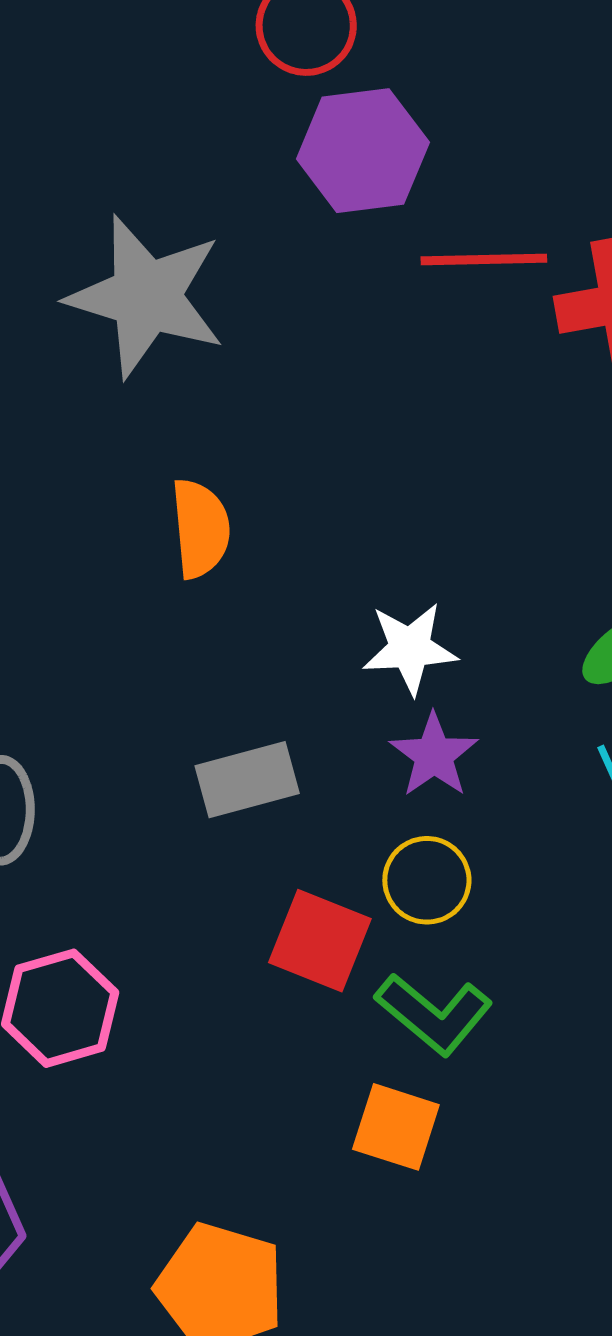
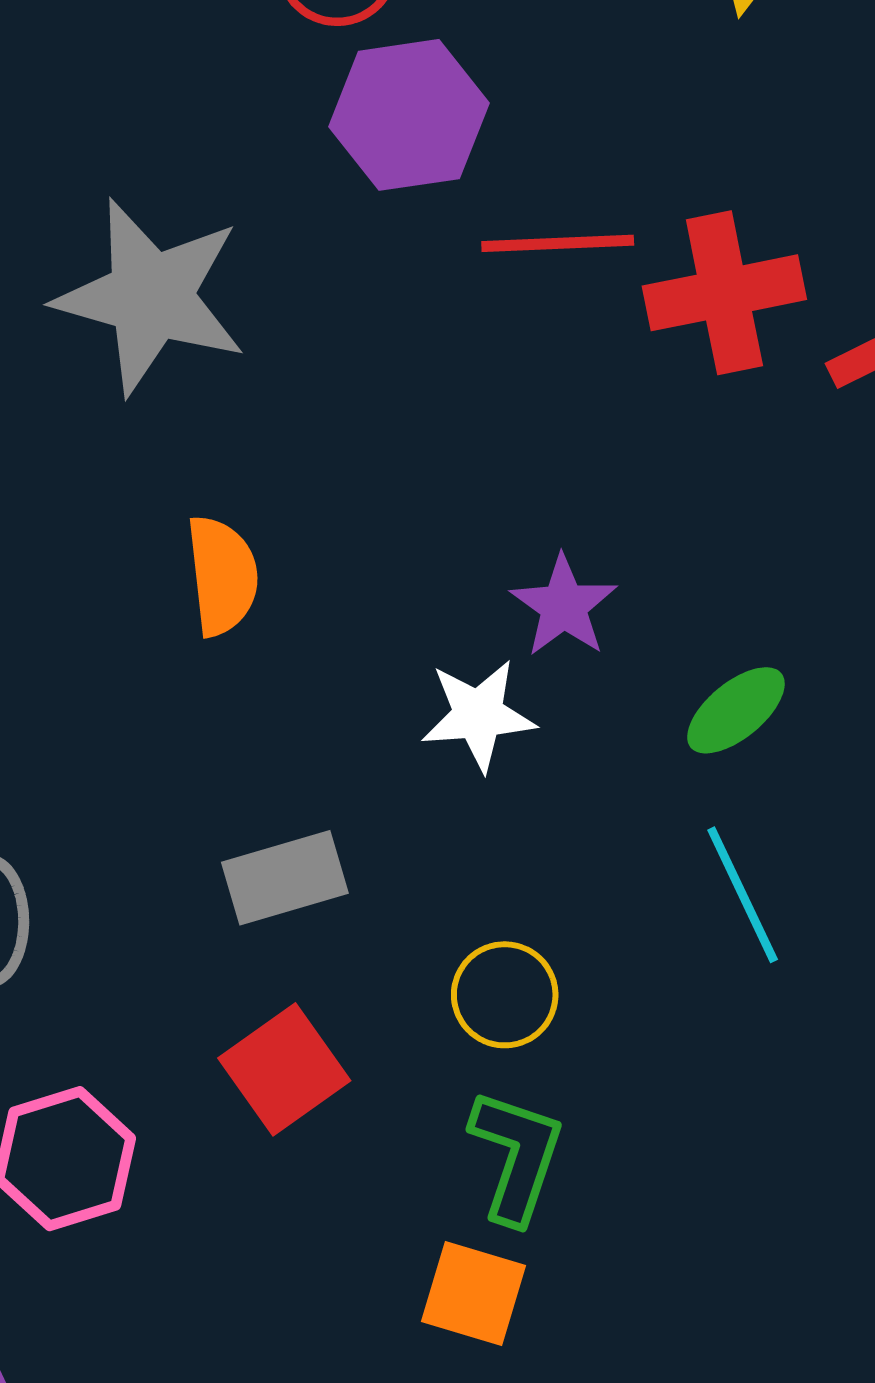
purple star: (434, 755) -> (564, 606), moved
red square: (320, 941) -> (284, 1069), moved, turned 34
green L-shape: (434, 1014) -> (516, 1156), turned -110

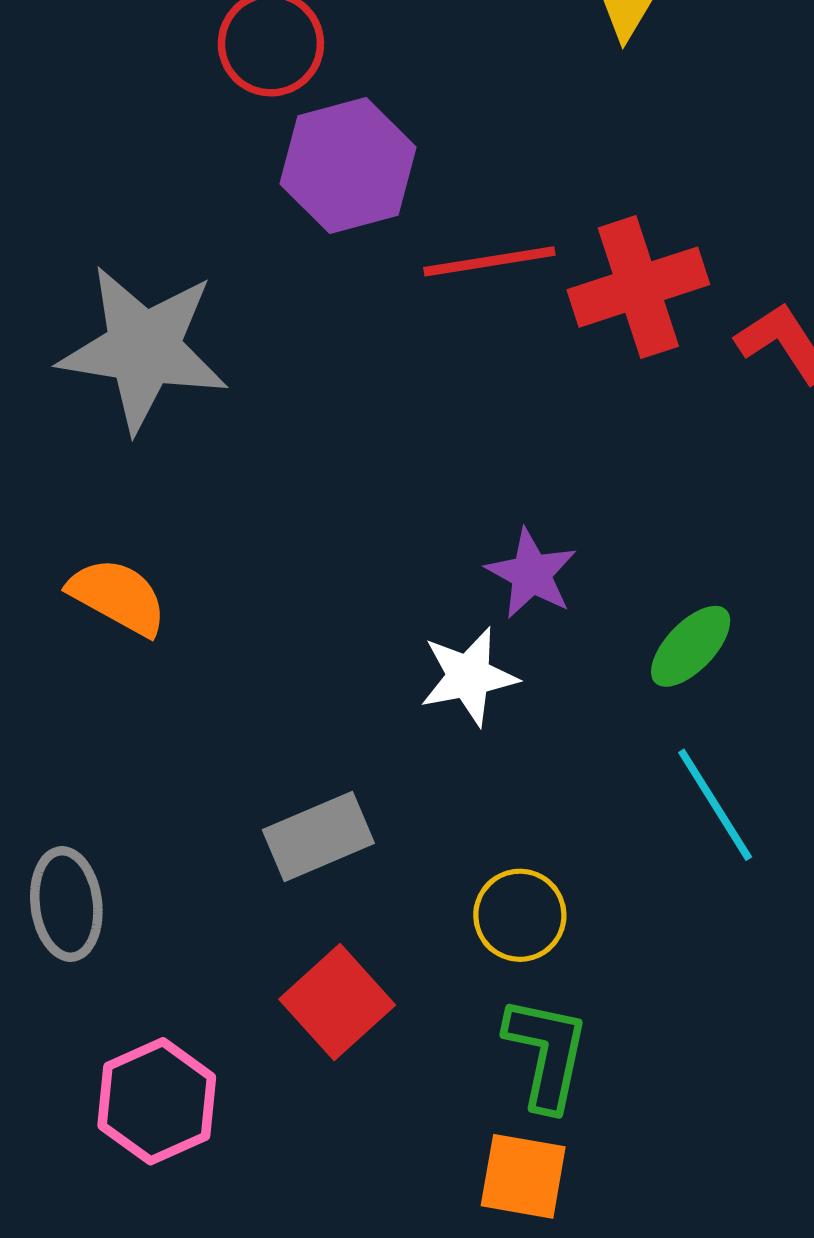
orange semicircle: (222, 576) -> (118, 597), moved, turned -48

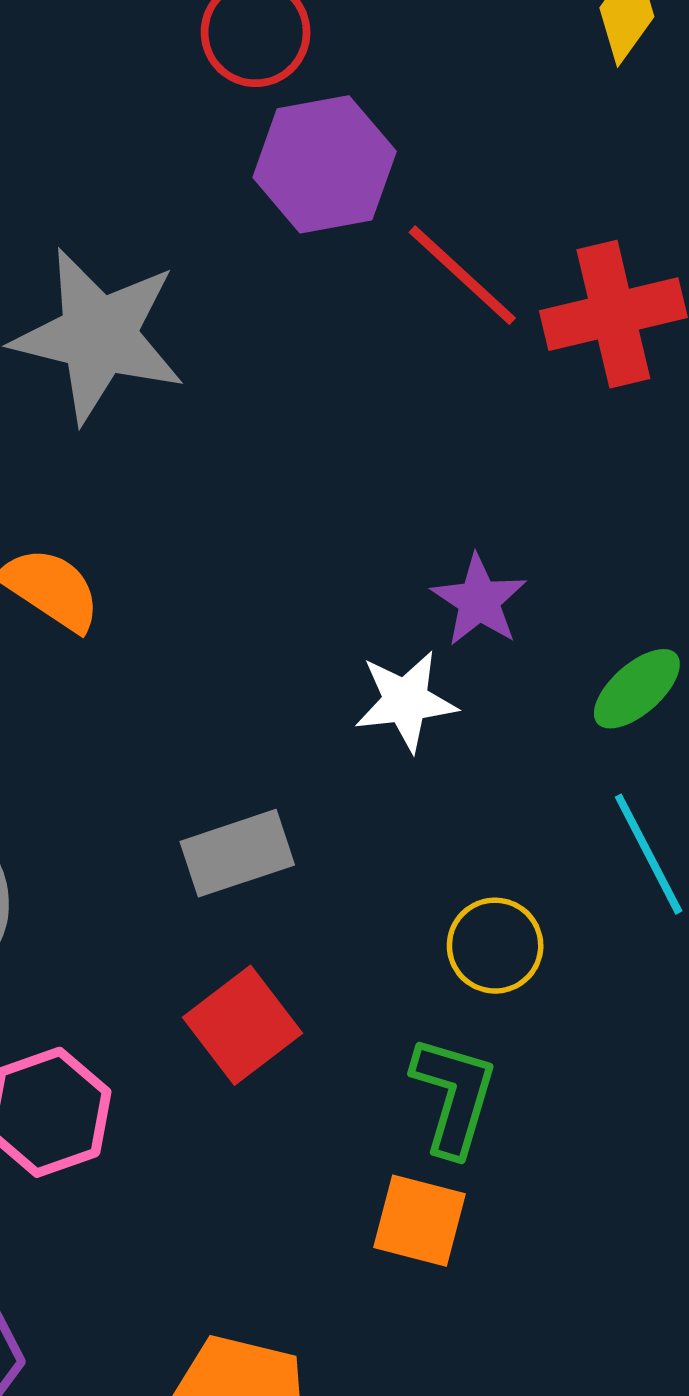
red line: (489, 261) -> (462, 275), turned 47
yellow circle: (520, 915) -> (495, 946), moved

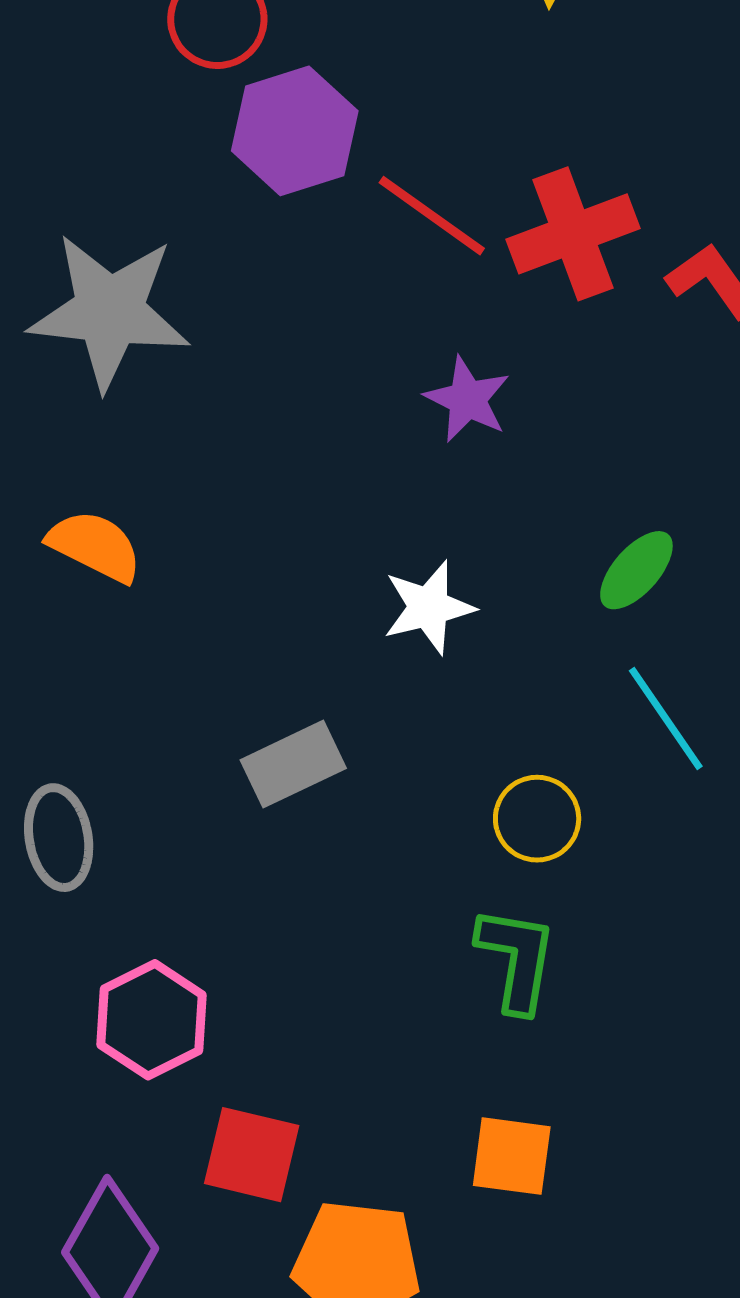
purple star: (479, 600) -> (467, 399), moved
red square: (243, 1025) -> (252, 1155), moved, turned -32
orange square: (420, 1221) -> (512, 1156), moved

